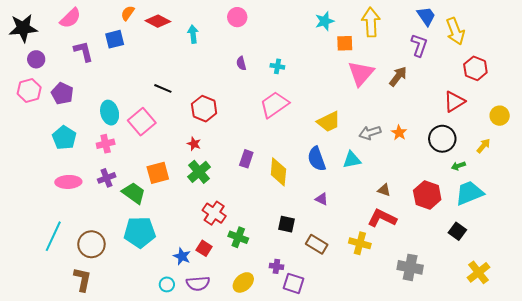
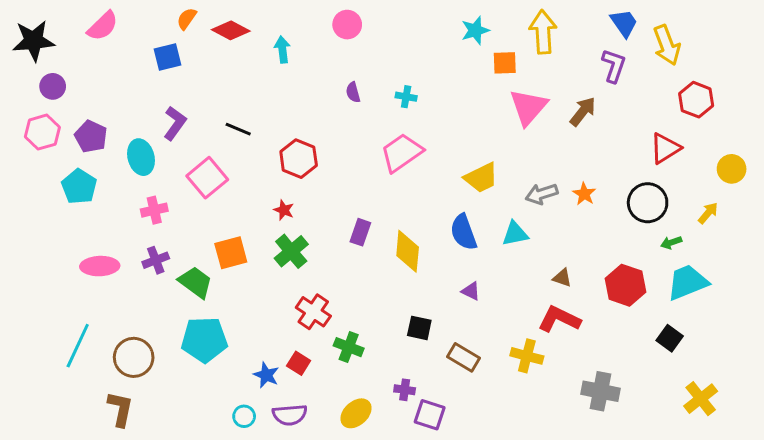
purple L-shape: (83, 51) -> (175, 123), moved, turned 50
cyan ellipse: (110, 113) -> (141, 157), moved
cyan pentagon: (64, 138) -> (79, 187), moved

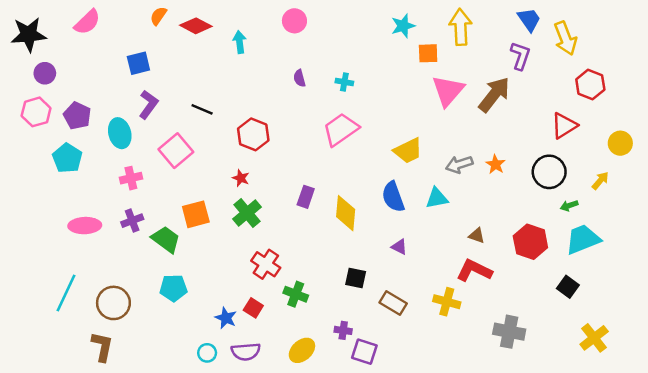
blue square: (168, 57) -> (138, 63), moved
brown arrow: (583, 111) -> (494, 94), size x1.4
cyan pentagon: (204, 340) -> (173, 288), size x0.7

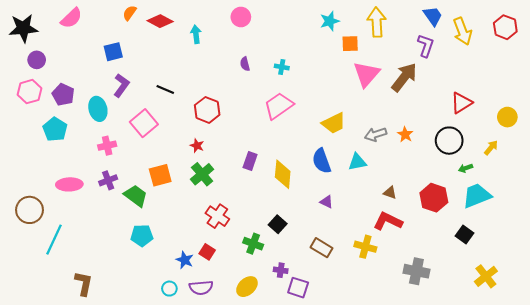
red hexagon: (590, 84) -> (505, 27), moved
black square: (356, 278) -> (278, 224), moved, turned 30
green cross: (296, 294) -> (253, 244), moved
brown circle: (113, 303) -> (30, 210), moved

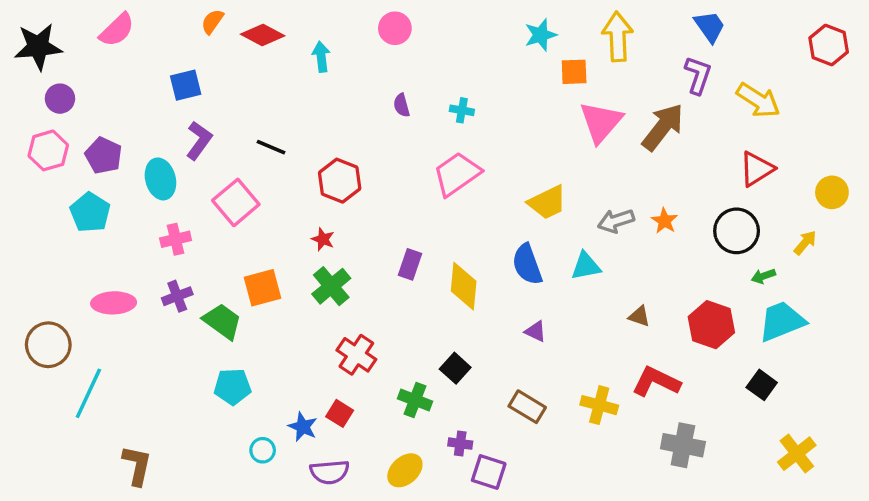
yellow arrow: (462, 31) -> (758, 100), moved, turned -36
red L-shape: (388, 221) -> (656, 382), moved
cyan circle: (169, 289) -> (263, 450), moved

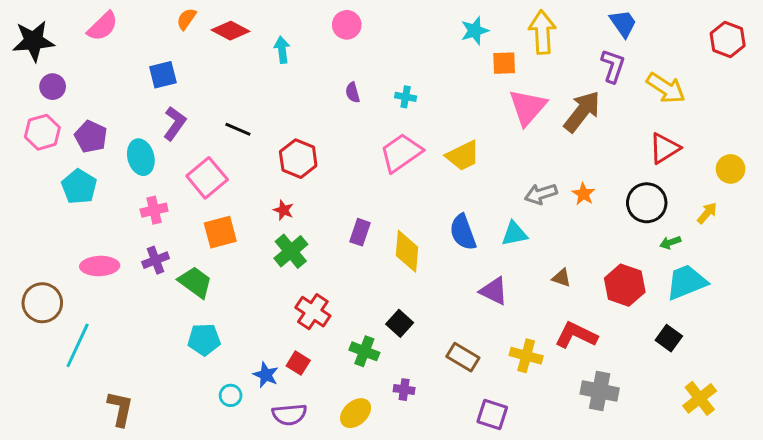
yellow trapezoid: (547, 202) -> (463, 156), moved
orange square: (263, 288) -> (220, 232), moved
purple triangle: (536, 331) -> (494, 291), moved, size x1.5
purple square: (489, 472) -> (492, 415), moved

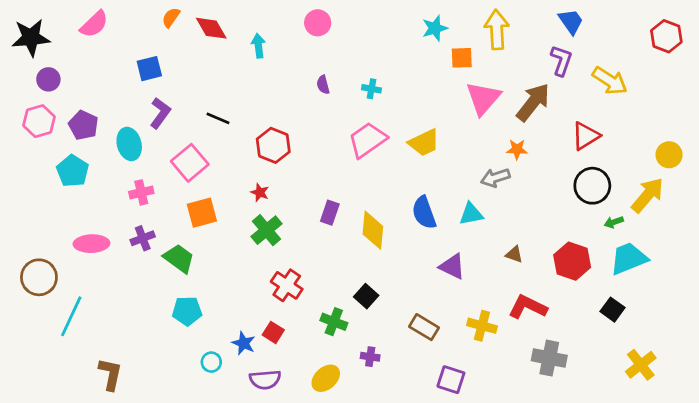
red diamond: (231, 31) -> (211, 28), turned 32
red triangle: (664, 148) -> (586, 136), moved
orange star: (583, 194) -> (517, 149), moved, turned -30
yellow arrow: (707, 213) -> (648, 195), size x1.8

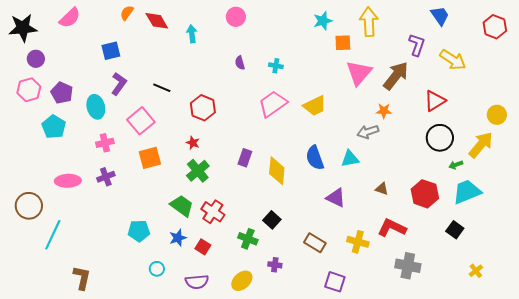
blue trapezoid: (571, 21) -> (440, 16), moved
green trapezoid: (179, 258) -> (182, 206), moved
blue star: (244, 343) -> (178, 238), moved, turned 30
yellow cross: (641, 365) -> (476, 271), size x0.6

